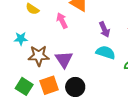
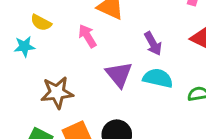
cyan star: (21, 39) -> (24, 46), moved
purple triangle: (64, 60) -> (119, 74), moved

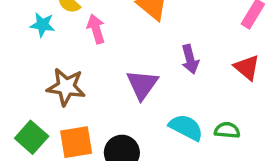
pink arrow: (87, 36) -> (96, 29), moved
cyan semicircle: (158, 78) -> (186, 127), moved

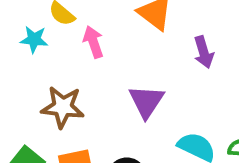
purple arrow: (190, 59) -> (204, 52), moved

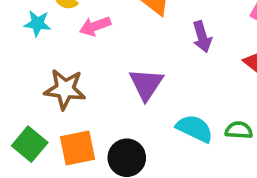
pink arrow: (93, 42) -> (95, 26), turned -92

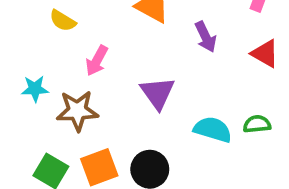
cyan star: (37, 23) -> (35, 89), moved
pink arrow: (95, 26) -> (97, 61), moved, turned -32

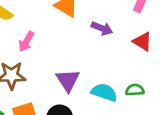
purple arrow: (206, 37) -> (102, 28), turned -45
purple triangle: (158, 93) -> (68, 80), moved

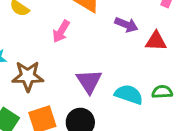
pink arrow: (26, 42) -> (61, 31), moved
red triangle: (142, 42) -> (156, 41), moved, turned -30

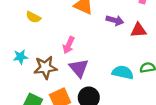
pink arrow: (61, 31) -> (69, 45), moved
purple triangle: (89, 81) -> (79, 68), moved

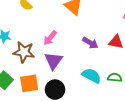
purple arrow: (115, 20) -> (90, 43), moved

